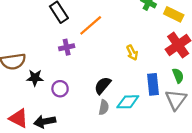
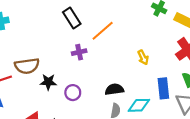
black semicircle: (103, 85) -> (114, 89), turned 42

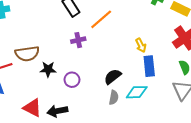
blue rectangle: (163, 88) -> (149, 66), moved
black semicircle: (114, 89) -> (113, 77), turned -30

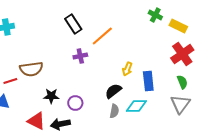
yellow arrow: (141, 45) -> (127, 69), moved, turned 48
black star: (48, 69) -> (51, 96), moved
purple circle: (72, 80) -> (75, 103), moved

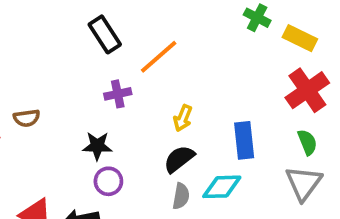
brown semicircle: (31, 69) -> (27, 118), size x0.6
yellow arrow: (127, 69) -> (183, 118), moved
black star: (51, 96) -> (97, 146), moved

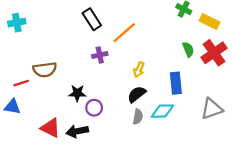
brown semicircle: (27, 118) -> (45, 70), size x1.5
green semicircle: (307, 142) -> (188, 49), moved
black star: (97, 146) -> (77, 93), moved
gray triangle: (304, 183) -> (212, 109), turned 35

